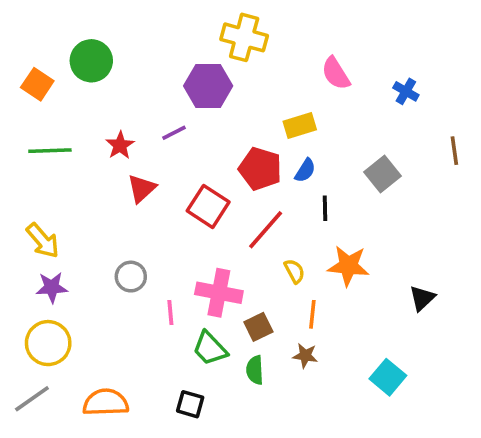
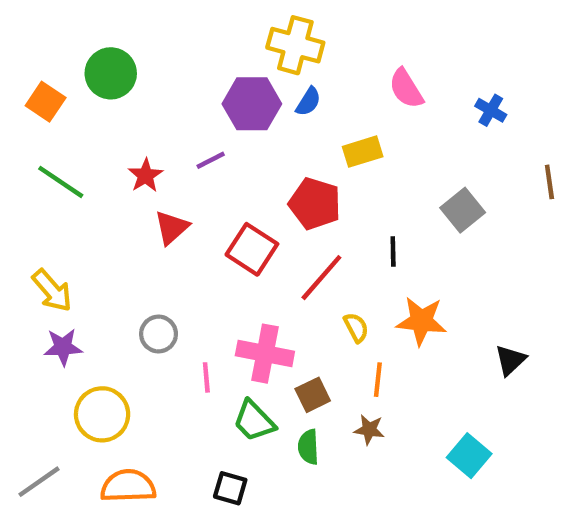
green line: (50, 151) -> (61, 182), turned 36
blue semicircle: (305, 170) -> (308, 102), moved
yellow circle: (48, 343) -> (102, 414), moved

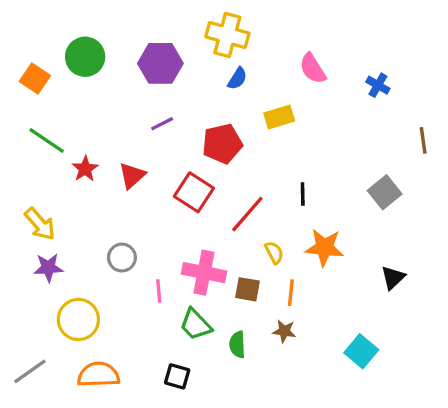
purple hexagon: (252, 104) -> (160, 63), moved
red star: (145, 175) -> (85, 169), moved
red pentagon: (315, 204) -> (222, 144), moved, turned -30
gray square: (463, 210) -> (385, 192), moved
brown square: (313, 395) -> (247, 289), moved, turned 36

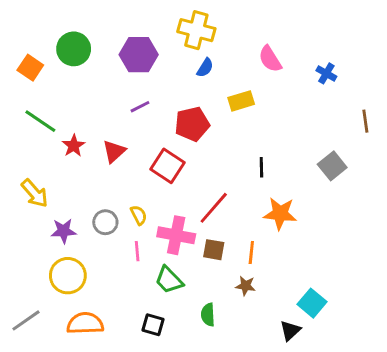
red line: (247, 214) -> (214, 208), moved
yellow semicircle: (274, 253) -> (139, 215), moved
purple star: (48, 268) -> (64, 231), moved
black triangle: (393, 278) -> (290, 331), moved
green semicircle: (237, 345) -> (208, 315), moved

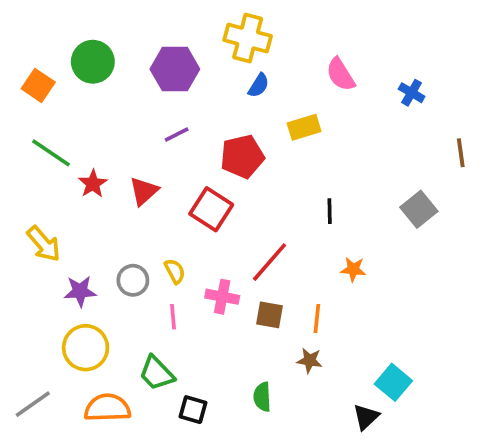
orange star: (280, 214) -> (353, 269), size x0.6
pink cross: (176, 235) -> (222, 297), size x0.7
green trapezoid: (169, 280) -> (157, 373), moved

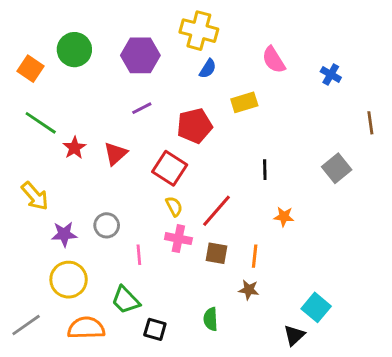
yellow semicircle: (175, 271) -> (174, 206), moved

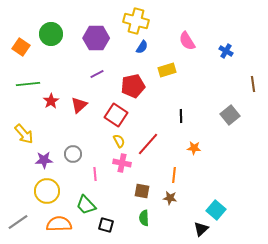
green line: (41, 123) -> (28, 84), turned -40
brown square: (217, 253) -> (142, 191), moved

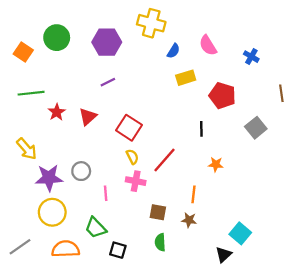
blue semicircle: (142, 47) -> (173, 51), moved
red pentagon: (133, 86) -> (222, 95), moved, turned 30
purple star: (44, 160) -> (49, 178), size x1.4

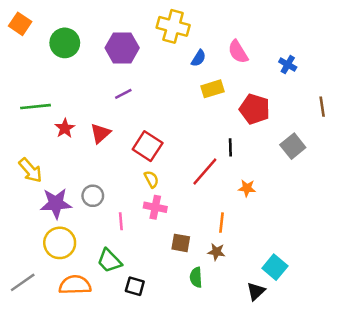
orange square: (23, 52) -> (20, 24), moved
red line: (165, 160) -> (205, 172), moved
green semicircle: (160, 242) -> (196, 277), moved

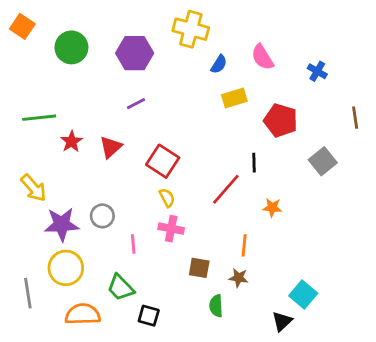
gray line: (23, 282) -> (28, 293), moved, turned -64

